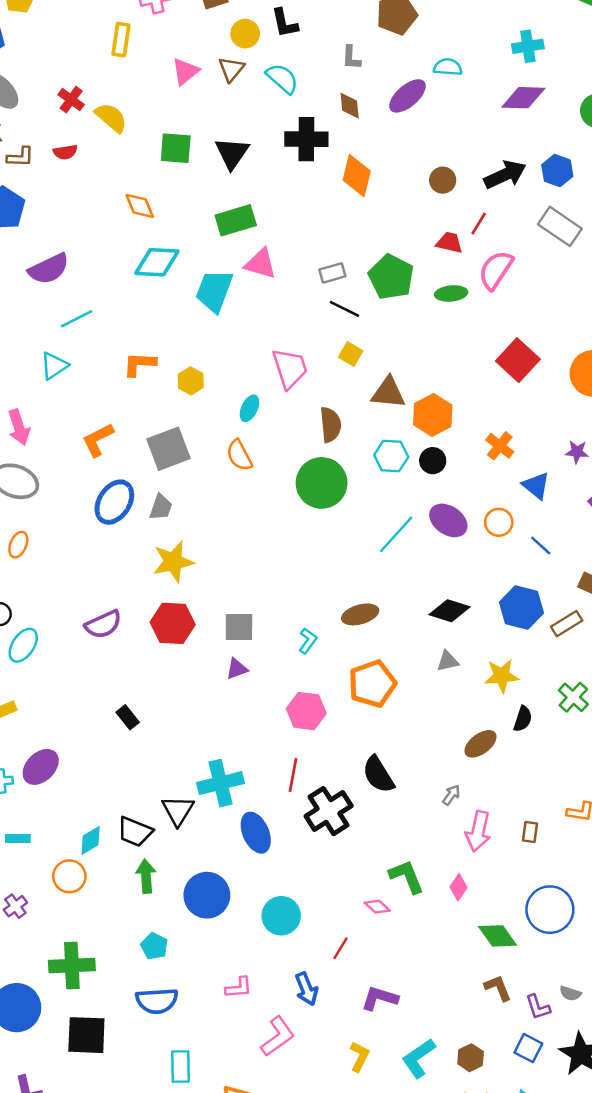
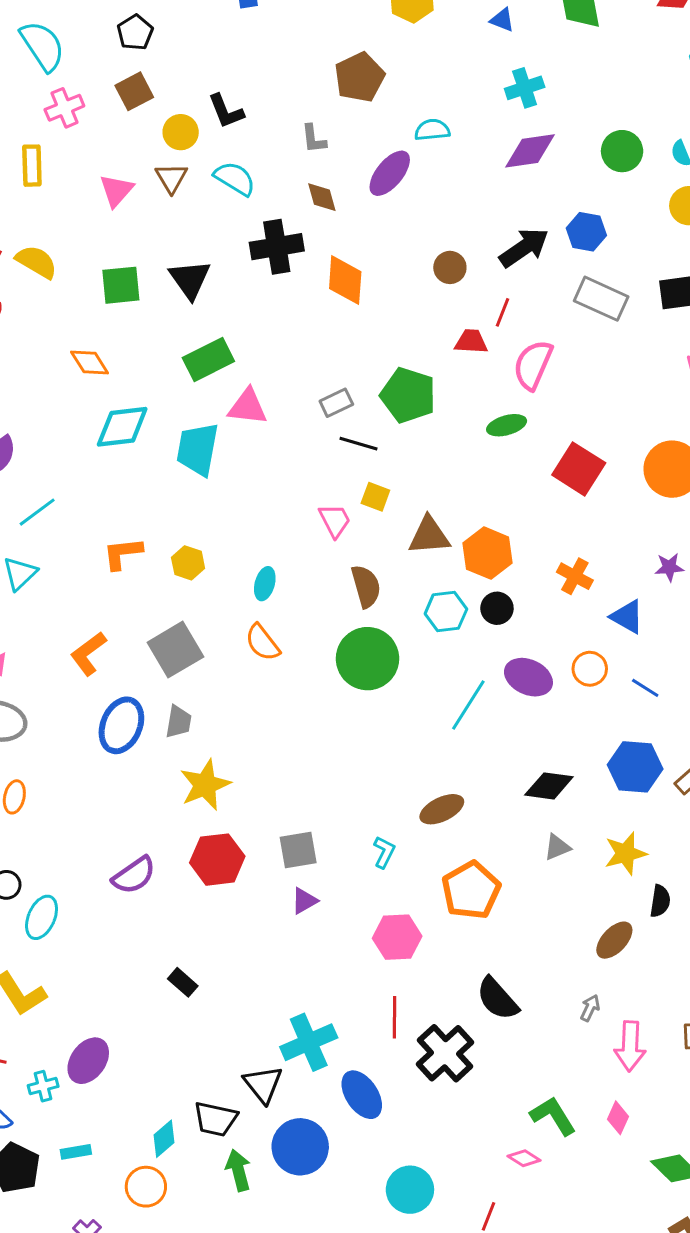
green ellipse: (451, 293) -> (507, 425), moved
pink trapezoid: (290, 368) -> (335, 520), moved, size x0.7
blue circle: (207, 895) -> (300, 1147), moved

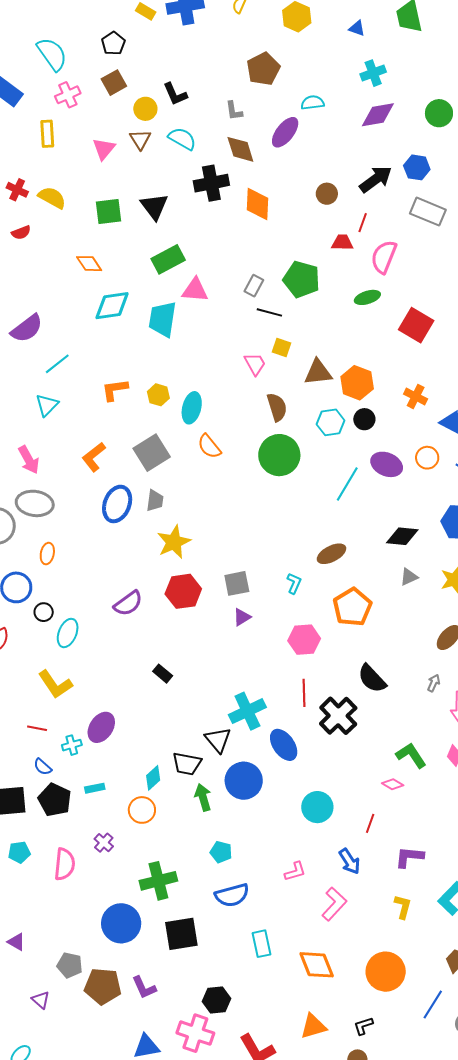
brown diamond: (322, 197) -> (240, 149), size x1.4
gray rectangle: (336, 403) -> (254, 286), turned -35
cyan ellipse: (265, 584) -> (192, 408), moved, size x1.4

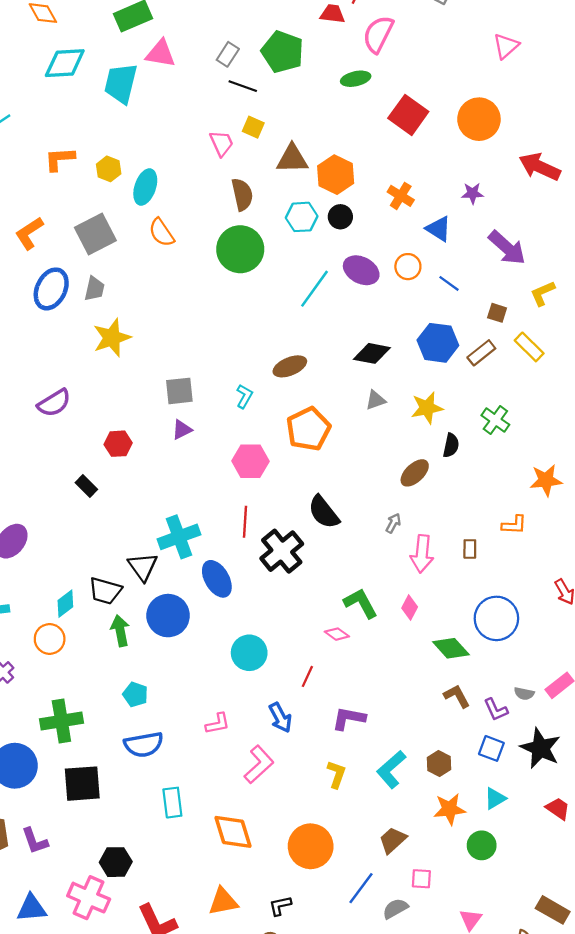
red hexagon: (183, 591) -> (118, 444), moved, size x0.7

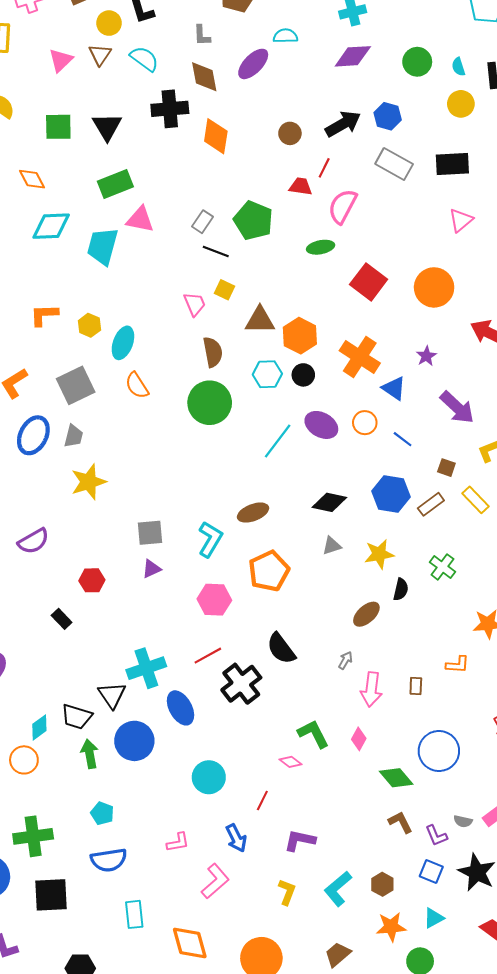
purple star: (473, 193) -> (426, 356), turned -30
orange cross: (401, 196) -> (360, 357), size x1.6
cyan L-shape: (244, 396) -> (210, 539), size x1.6
red line: (245, 522) -> (208, 656), turned 56

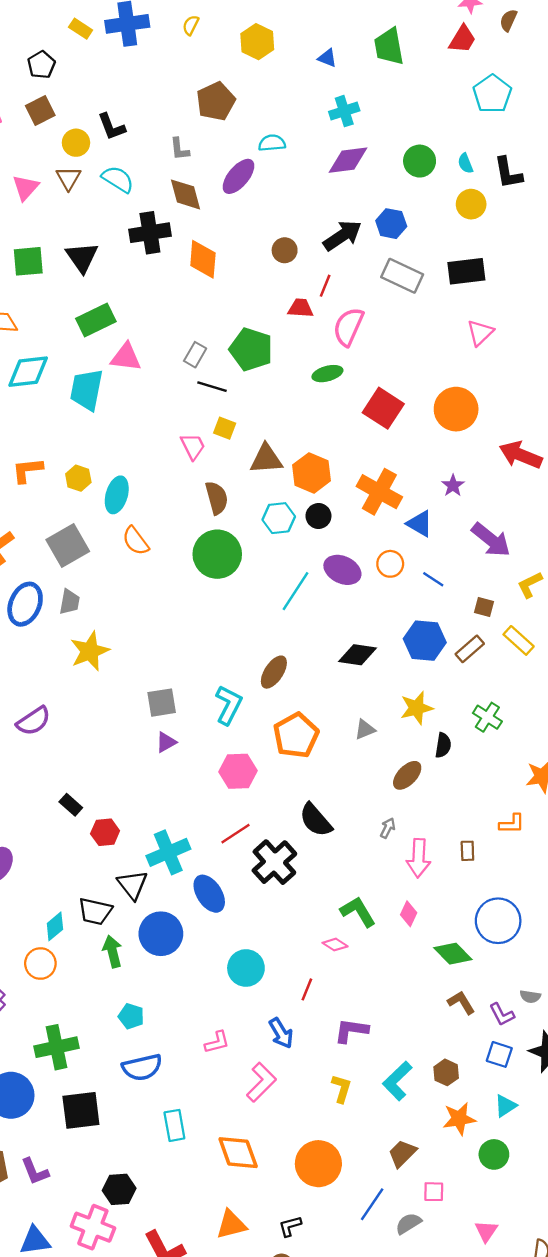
brown ellipse: (253, 513) -> (274, 672), turned -32
gray triangle: (332, 546) -> (365, 729), moved
red hexagon: (92, 580) -> (105, 832), moved

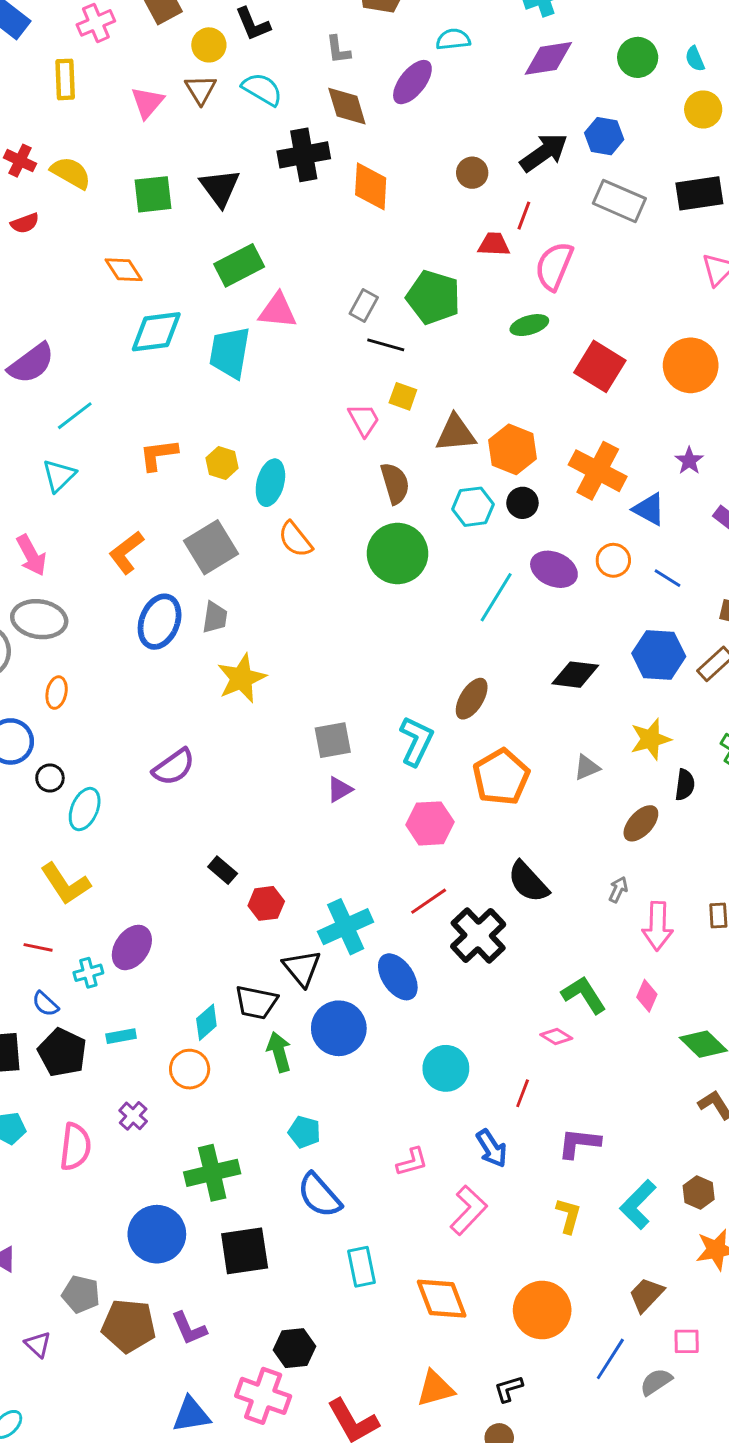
blue semicircle: (142, 1067) -> (319, 1195), turned 63

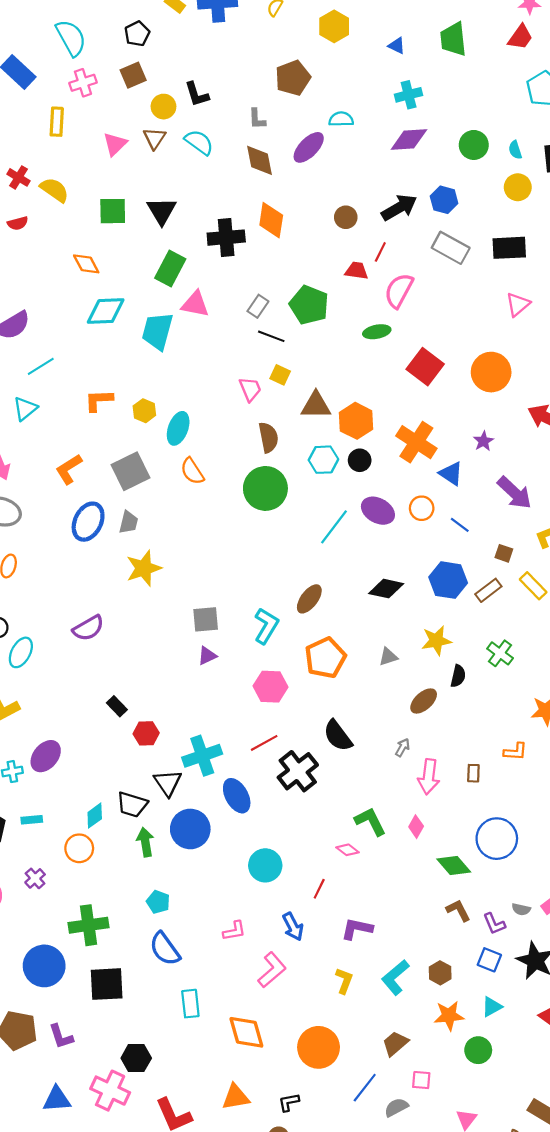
black cross: (304, 155) -> (226, 238), moved
green rectangle: (239, 265) -> (170, 269), turned -40

